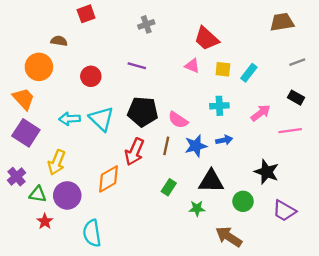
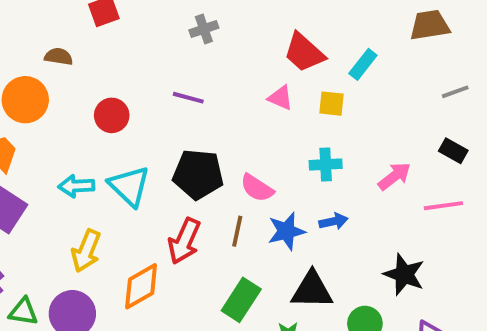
cyan rectangle: (249, 73) -> (363, 64), moved
yellow arrow: (57, 162) -> (86, 251), moved
green rectangle: (169, 187) -> (241, 300), size x1.5

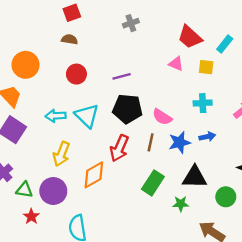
brown semicircle: (59, 56) -> (70, 39), moved
purple line: (188, 98) -> (122, 76), moved, turned -30

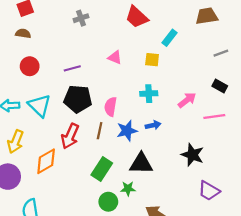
red trapezoid: (190, 37) -> (137, 17), moved
pink triangle: (176, 64) -> (115, 57), moved
pink semicircle: (162, 117) -> (111, 107), turned 66
green circle: (226, 197) -> (108, 202), moved

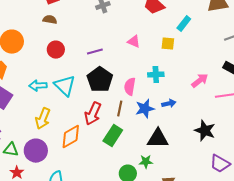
cyan cross: (149, 94) -> (156, 75), moved
black pentagon: (78, 99) -> (100, 80), turned 30
green rectangle: (102, 169) -> (113, 136), moved

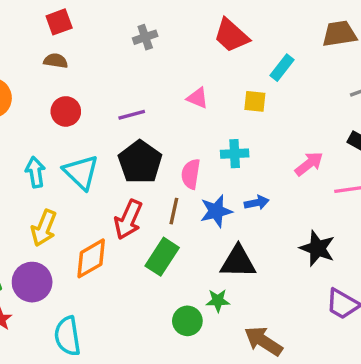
cyan arrow: (38, 86) -> (35, 172), turned 84

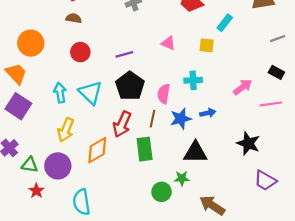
green rectangle: (162, 257) -> (145, 149), turned -40

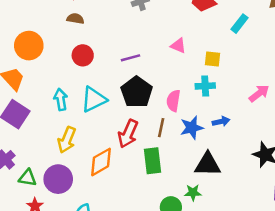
yellow square: (207, 45) -> (213, 59), moved
cyan triangle: (90, 93) -> (94, 99), turned 50

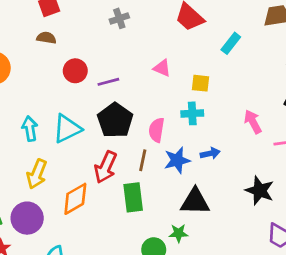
red circle: (83, 55) -> (75, 71), moved
pink arrow: (259, 93) -> (253, 122), turned -80

